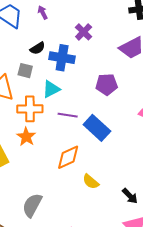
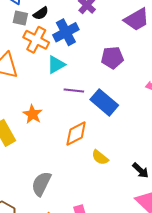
black semicircle: (38, 48) -> (41, 13), moved
blue cross: (62, 58) -> (66, 32), turned -35
gray square: (25, 71) -> (20, 18), moved
orange cross: (30, 109) -> (36, 40), moved, turned 30

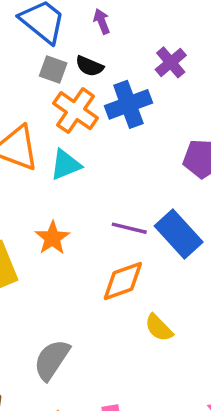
black semicircle: (41, 13) -> (89, 66), turned 49
cyan triangle: (56, 65) -> (65, 165), moved
purple line: (74, 91) -> (129, 228), moved

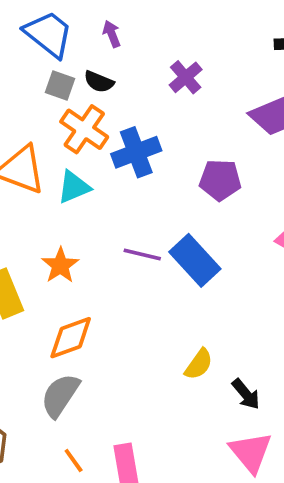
blue cross: (128, 104) -> (136, 152), moved
orange diamond: (123, 281) -> (71, 338), moved
yellow semicircle: (159, 328) -> (199, 364), moved, turned -100

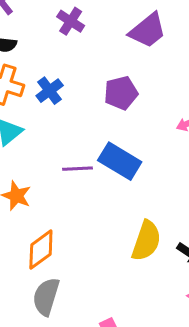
blue cross: (136, 152) -> (50, 91), size x0.7
yellow semicircle: (199, 364) -> (146, 241), size x1.5

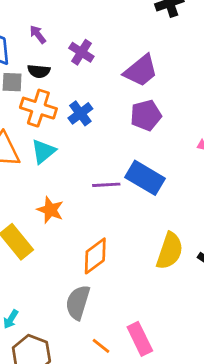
purple cross: (71, 21) -> (81, 52), moved
purple trapezoid: (148, 30) -> (141, 71), moved
orange diamond: (41, 249) -> (95, 256), moved

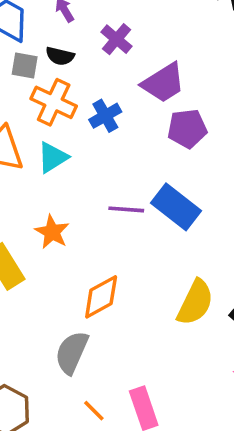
purple trapezoid: (141, 71) -> (163, 83), moved

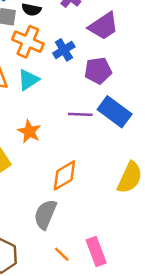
purple pentagon: (187, 129) -> (98, 71), moved

